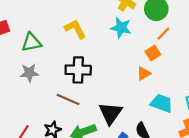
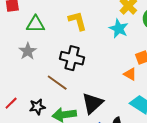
gray star: (29, 73) -> (28, 51), turned 30
orange triangle: (144, 73) -> (130, 74), turned 48

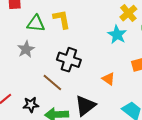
yellow L-shape: (77, 21) -> (62, 19), moved
orange triangle: (130, 74) -> (108, 79), moved

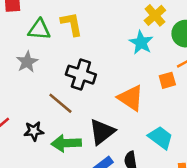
orange triangle: (108, 79) -> (131, 98), size x1.6

